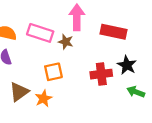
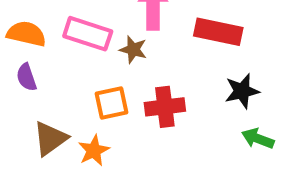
black star: (127, 65) -> (242, 91), turned 30
red cross: (101, 74) -> (165, 107), moved

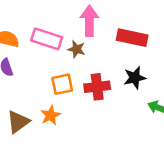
black star: (242, 91) -> (135, 78), moved
brown triangle: (50, 139) -> (18, 122), moved

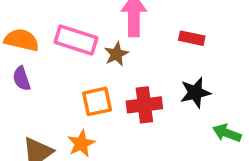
red rectangle: (132, 38) -> (192, 38), size x0.6
brown star: (76, 49) -> (116, 54), turned 30

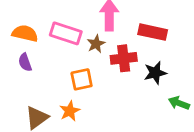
red rectangle: (192, 38) -> (153, 32), size x1.5
red cross: (144, 105) -> (124, 58), moved

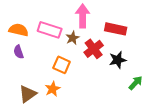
red cross: (124, 58) -> (94, 49), turned -30
orange square: (82, 79) -> (62, 65), turned 36
green arrow: (179, 103) -> (136, 83), turned 112

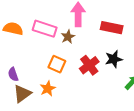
red cross: (94, 49) -> (89, 65), moved
purple semicircle: (19, 52) -> (13, 74), moved

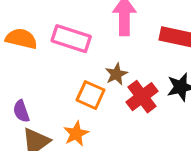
brown star: (68, 37) -> (116, 74), moved

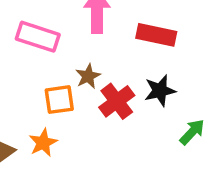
orange square: (91, 95) -> (59, 100), turned -32

